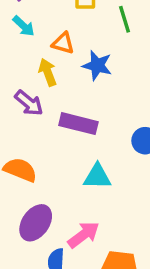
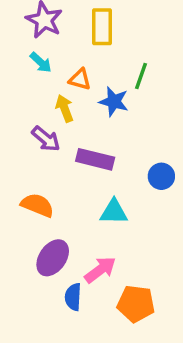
green line: (125, 19) -> (141, 76), moved, turned 36

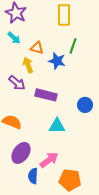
yellow rectangle: (102, 27) -> (64, 15), moved

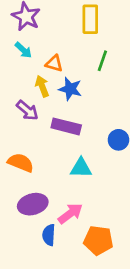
blue star: (57, 61) -> (70, 89), moved
purple ellipse: (21, 153) -> (33, 204), turned 40

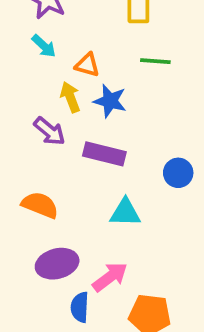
green line: (102, 61) -> (155, 61), turned 75

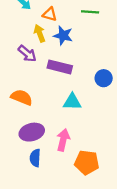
pink arrow: (110, 277) -> (63, 140), turned -40
blue semicircle: (80, 307) -> (35, 158), moved

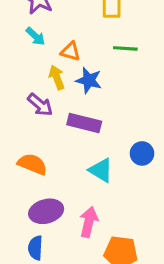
blue circle: (104, 78) -> (142, 153), moved
cyan triangle: (72, 102) -> (101, 170), turned 30
blue semicircle: (35, 158) -> (35, 248), moved

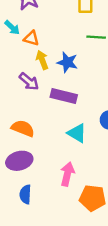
cyan arrow: (35, 36) -> (12, 28), moved
orange triangle: (70, 51) -> (31, 38), moved
purple ellipse: (46, 211) -> (19, 161), moved

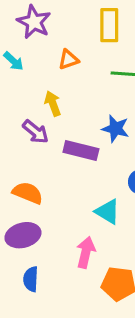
orange triangle: (31, 38) -> (68, 60), moved, turned -35
blue star: (67, 62) -> (115, 129), moved
cyan triangle: (77, 133) -> (108, 212), moved

